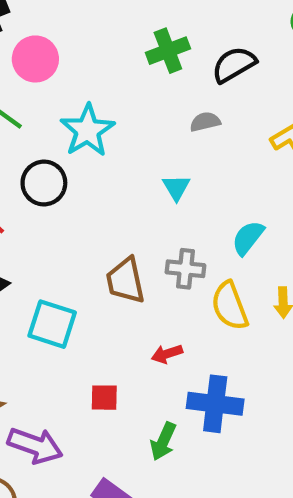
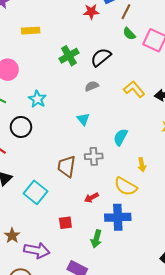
cyan star: (88, 130) -> (37, 99), size x0.7
brown trapezoid: (125, 281) -> (67, 166), turned 30
yellow semicircle: (230, 306) -> (126, 187), moved, turned -30
cyan square: (52, 324) -> (36, 192), turned 30

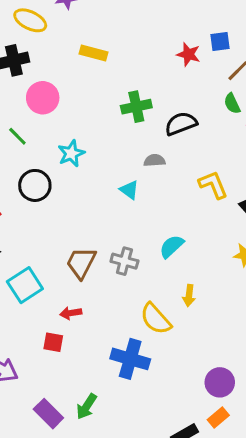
cyan triangle: (83, 119) -> (129, 190), moved, turned -32
red arrow: (91, 198) -> (71, 313), moved
green arrow: (96, 239) -> (87, 406), moved

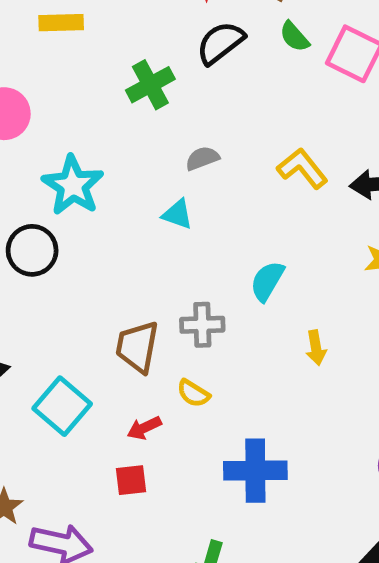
black semicircle: (181, 124) -> (220, 43), moved
cyan star: (71, 153) -> (73, 185), size x1.4
yellow semicircle: (156, 319) -> (193, 393), moved, size x0.6

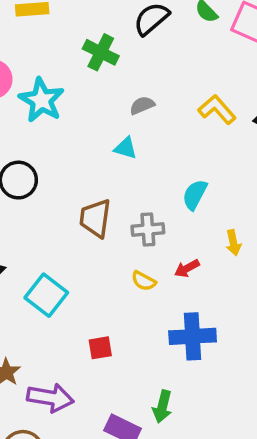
green cross: (150, 85) -> (101, 52), turned -32
cyan star: (73, 185) -> (42, 100), moved
brown trapezoid: (137, 347) -> (95, 218), moved
red arrow: (144, 428) -> (187, 268), moved

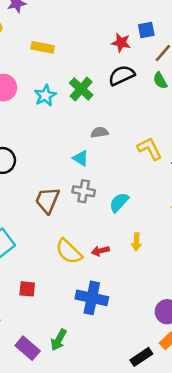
cyan star: (42, 100) -> (45, 95), moved, size x0.7
gray cross: (148, 230) -> (84, 191), moved
yellow semicircle: (144, 281) -> (69, 251), size x1.6

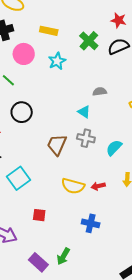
yellow rectangle: (43, 47) -> (49, 31), moved
green cross: (81, 89) -> (89, 41), moved
yellow semicircle: (69, 251) -> (73, 186), turned -30
blue cross: (92, 298) -> (91, 223), size x0.7

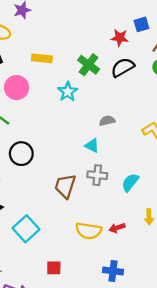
cyan star: (57, 61) -> (68, 92), moved

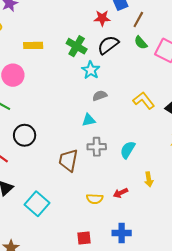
cyan star: (68, 92) -> (91, 70), moved
cyan triangle: (92, 145) -> (89, 120), turned -32
yellow semicircle: (88, 231) -> (95, 199), size x0.7
red square: (54, 268) -> (84, 238), moved

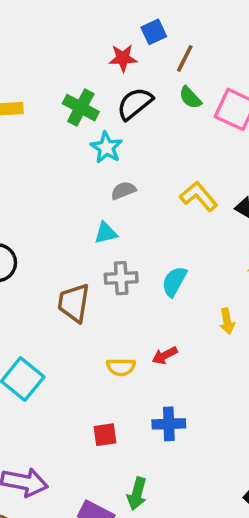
yellow arrow: (149, 179) -> (227, 321), moved

